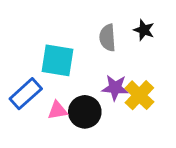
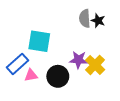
gray semicircle: (108, 38) -> (85, 18), moved
pink triangle: (58, 110) -> (31, 75), moved

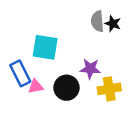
blue rectangle: (18, 64) -> (20, 73), turned -75
yellow cross: (95, 65) -> (109, 89), moved, turned 36

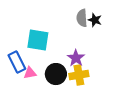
purple star: (90, 69) -> (76, 58), turned 30
yellow cross: (109, 89) -> (79, 75), moved

